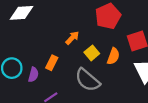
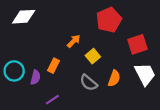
orange semicircle: (113, 56) -> (114, 78), moved
gray semicircle: (87, 80) -> (89, 83), size x0.7

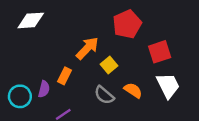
orange arrow: (74, 41) -> (87, 48), size x1.5
cyan circle: (14, 71) -> (20, 96), moved
orange semicircle: (114, 78) -> (133, 90), turned -77

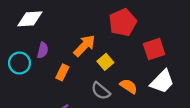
white trapezoid: (168, 86) -> (162, 82), turned 72
purple semicircle: (44, 89) -> (43, 50), moved
cyan circle: (20, 96) -> (19, 63), moved

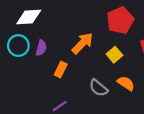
yellow square: (105, 62) -> (114, 55), moved
cyan circle: (19, 63) -> (18, 46), moved

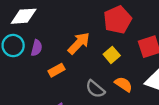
orange rectangle: (61, 70) -> (57, 70), turned 35

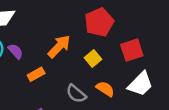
purple semicircle: (37, 48) -> (16, 51), turned -56

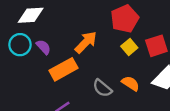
yellow square: (93, 59) -> (129, 47), moved
orange rectangle: (36, 74) -> (63, 69), size x1.6

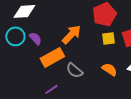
yellow square: (129, 47) -> (108, 38), turned 32
gray semicircle: (102, 88) -> (74, 70), moved

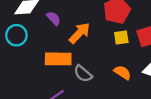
purple semicircle: (35, 38) -> (54, 18), moved
orange rectangle: (52, 57) -> (58, 59), turned 30

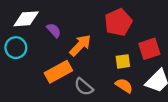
yellow square: (121, 37) -> (123, 61), moved
orange rectangle: (58, 59) -> (58, 72), turned -30

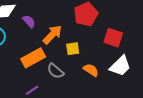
red square: (149, 49) -> (113, 38), turned 36
yellow square: (123, 61) -> (73, 49), moved

